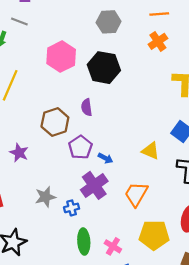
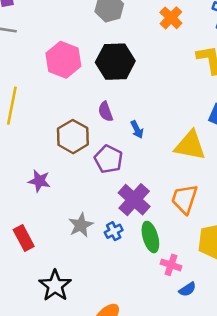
yellow triangle: (151, 151) -> (190, 145), size x1.5
blue arrow: (105, 158) -> (137, 129), moved, turned 48
green ellipse: (84, 241) -> (150, 237), moved

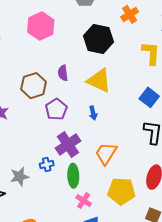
black hexagon: (115, 62) -> (98, 39), moved
blue arrow: (137, 129) -> (93, 113), moved
yellow triangle: (190, 145) -> (99, 81), moved
gray star: (81, 225) -> (20, 176), moved

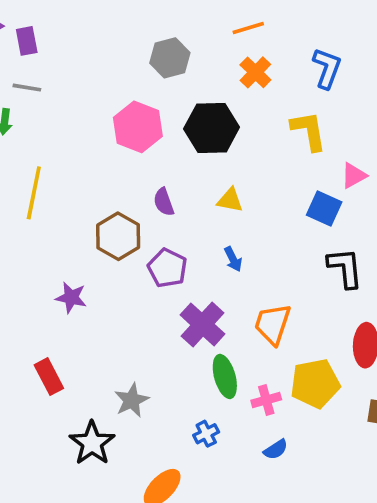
pink hexagon: (41, 26) -> (138, 127), moved
yellow triangle: (99, 81) -> (230, 200), size x0.6
blue cross: (47, 165) -> (206, 434), moved
pink cross: (84, 201) -> (266, 400), moved, turned -35

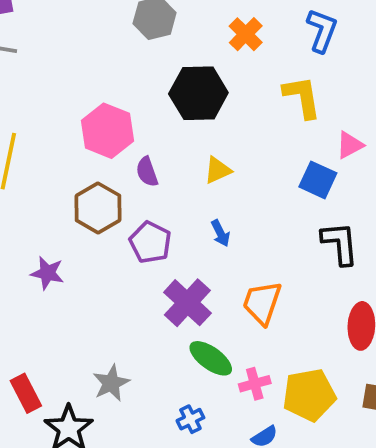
pink hexagon: (138, 127) -> (108, 131), moved
yellow triangle: (230, 200) -> (218, 170), turned -36
green ellipse: (225, 376) -> (211, 358), turned -39
red rectangle: (49, 377) -> (26, 393), moved
yellow pentagon: (315, 383) -> (309, 395), moved

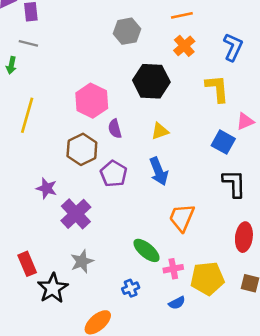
blue arrow: (220, 233) -> (159, 171), size x1.6
purple cross: (187, 303) -> (76, 214), moved

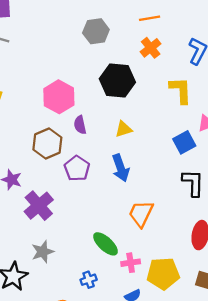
blue square: (223, 142) -> (184, 142), turned 30

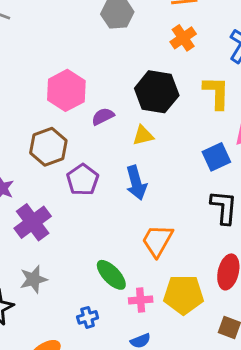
black hexagon: (117, 81) -> (157, 92), moved
purple semicircle: (80, 125) -> (103, 116), moved, turned 72
yellow pentagon: (163, 274) -> (183, 295), moved

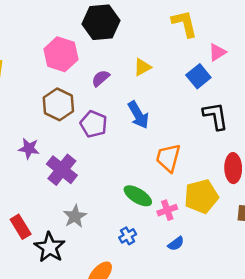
black hexagon: (157, 92) -> (101, 22), moved
purple semicircle: (103, 116) -> (101, 78), moved
yellow triangle: (143, 135) -> (142, 67), moved

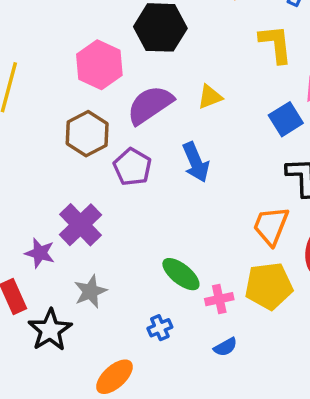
purple semicircle: (101, 78) -> (150, 105), size x1.8
purple star: (29, 149) -> (40, 253), moved
orange trapezoid: (168, 158) -> (271, 226), moved

